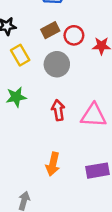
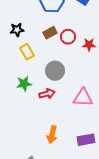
gray circle: (57, 64) -> (55, 71), moved
red arrow: (58, 110) -> (47, 94), moved, turned 84

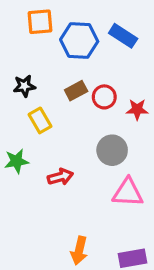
gray circle: (55, 71) -> (112, 150), moved
green star: (24, 84) -> (16, 161), moved
red arrow: (47, 94) -> (60, 177), moved

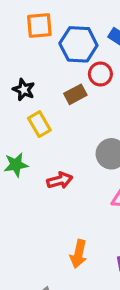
black star: (24, 86) -> (24, 90), turned 30
red circle: (104, 97) -> (100, 74), moved

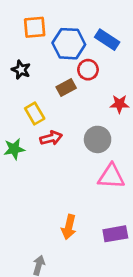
black star: (24, 90) -> (21, 70), moved
red arrow: (60, 180) -> (51, 138), moved

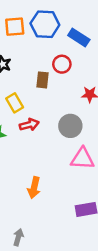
blue hexagon: (69, 44) -> (45, 24), moved
brown rectangle: (66, 87) -> (43, 80), turned -56
orange arrow: (69, 227) -> (34, 188), moved

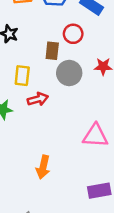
yellow rectangle: (15, 103) -> (22, 76), turned 36
gray circle: (70, 126) -> (69, 73), moved

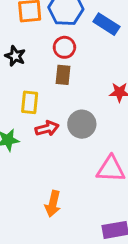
red circle: (73, 34) -> (64, 47), moved
gray circle: (69, 73) -> (82, 124), moved

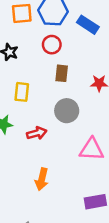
brown rectangle: (63, 75) -> (62, 73), moved
red arrow: (47, 128) -> (37, 133), moved

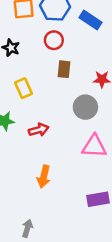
yellow rectangle: (22, 92) -> (24, 88), turned -30
gray circle: (67, 111) -> (85, 107), moved

